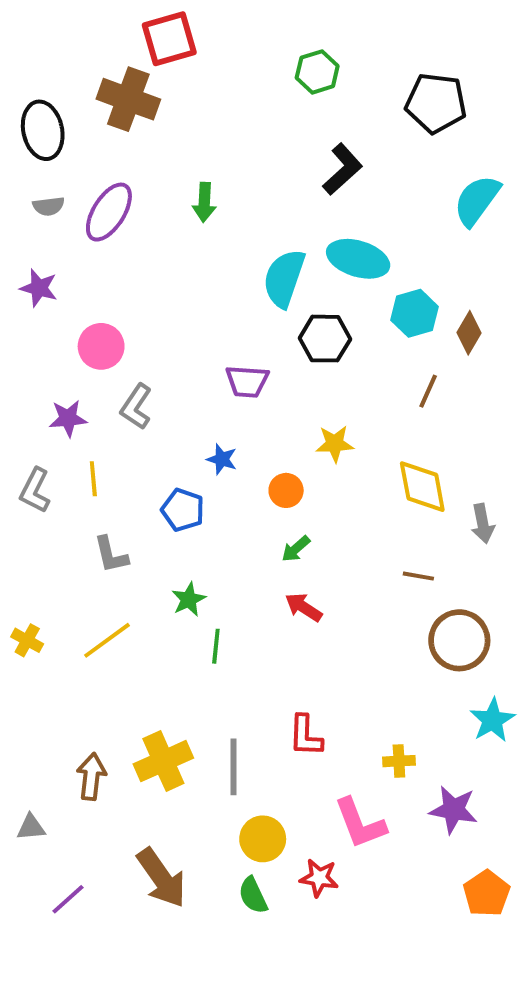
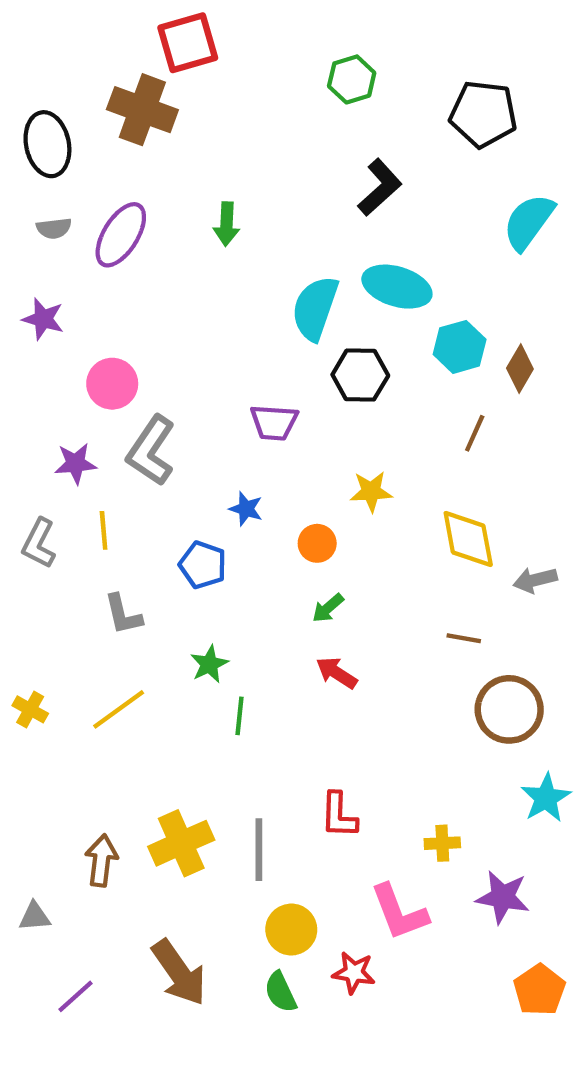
gray L-shape: (136, 407) -> (151, 451), size x1.4
gray arrow: (483, 524) -> (535, 580), turned 87

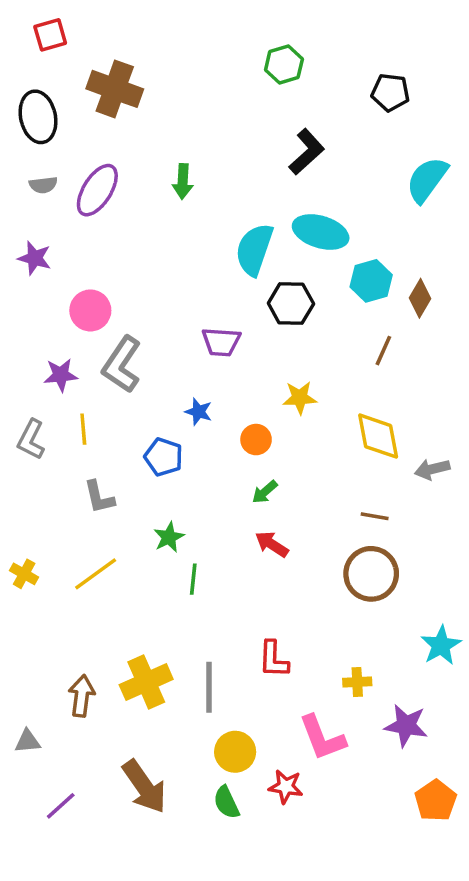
red square: (188, 43) -> (50, 35), moved, size x0.7
black pentagon: (483, 114) -> (390, 92), size x0.7
brown circle: (509, 709) -> (371, 574), moved

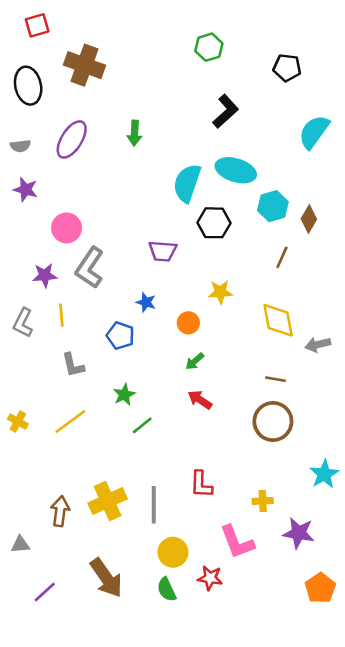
gray semicircle: (43, 185) -> (20, 146), moved
green line: (193, 579) -> (142, 425), turned 45

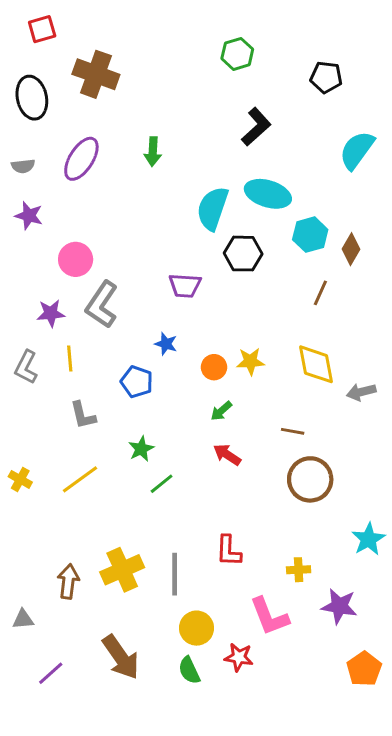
yellow star: (220, 292) -> (250, 361), moved
brown line: (276, 379) -> (293, 431), moved

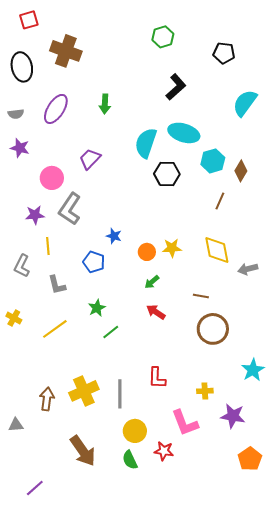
purple trapezoid: (185, 286) -> (90, 159), moved, turned 130
gray L-shape: (26, 367) -> (22, 266), moved
yellow cross: (20, 479) -> (14, 318), moved
purple line: (51, 673) -> (35, 488), moved

